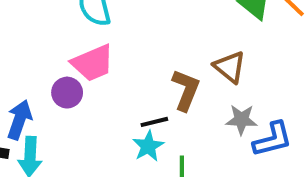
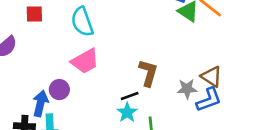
brown triangle: (230, 67) -> (211, 77), moved
purple circle: (67, 93) -> (59, 90), moved

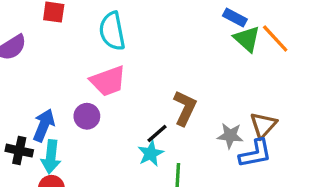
brown triangle: (211, 77) -> (263, 125), turned 30
purple circle: (59, 90) -> (87, 116), moved
black line: (130, 96) -> (157, 133), turned -30

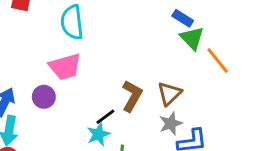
orange line: (275, 38) -> (218, 61), moved
brown triangle: (263, 125) -> (169, 94), moved
gray star: (230, 136) -> (171, 124), turned -30

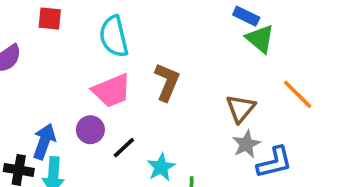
orange line: (218, 61) -> (298, 94), moved
brown L-shape: (132, 96) -> (167, 82), moved
black line: (105, 117) -> (124, 148), moved

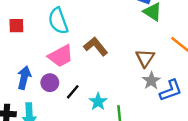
red square: (50, 18) -> (16, 26), moved
brown L-shape: (167, 82) -> (96, 46), turned -55
blue arrow: (44, 141) -> (24, 78), moved

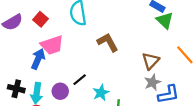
red square: (16, 26) -> (40, 19), moved, turned 32
pink trapezoid: (61, 56) -> (52, 45), moved
purple circle: (50, 83) -> (60, 91), moved

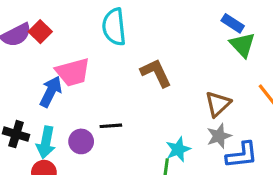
red square: (40, 19) -> (40, 32), moved
black line: (80, 80) -> (111, 126), turned 32
cyan star: (101, 93) -> (178, 149), moved

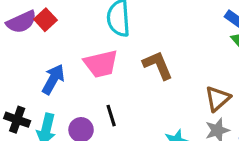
pink trapezoid: (73, 72) -> (101, 64), moved
black line: (111, 126) -> (111, 116), turned 75

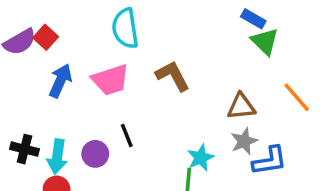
blue arrow: (53, 79) -> (60, 81), moved
brown triangle: (218, 99) -> (241, 107), turned 40

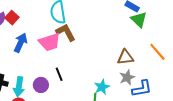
brown L-shape: (173, 76) -> (66, 32), moved

